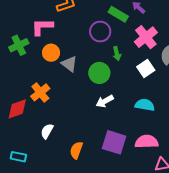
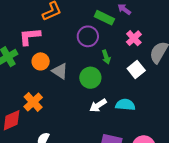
pink cross: (146, 37) -> (134, 38), size x0.7
cyan semicircle: (145, 105) -> (125, 105), moved

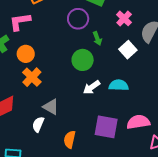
orange circle: (41, 61) -> (26, 54), moved
gray triangle: (60, 71) -> (51, 107), moved
orange cross: (33, 102) -> (32, 77), moved

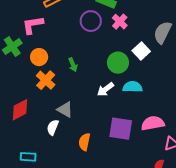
pink cross: (124, 18) -> (120, 22), moved
green arrow: (97, 38) -> (73, 65), moved
green circle: (83, 60) -> (118, 63), moved

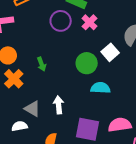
white arrow: (105, 89) -> (59, 105), moved, turned 120
white semicircle: (53, 127) -> (20, 126), turned 56

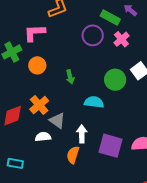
orange cross: (14, 79) -> (39, 105), moved
cyan semicircle: (100, 88) -> (94, 102), moved
white arrow: (59, 105) -> (82, 134), moved

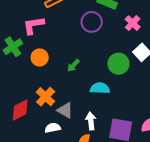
pink cross: (121, 39) -> (133, 23), moved
green arrow: (70, 77) -> (73, 65), turned 64

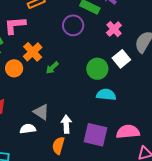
orange circle: (40, 57) -> (14, 68), moved
cyan semicircle: (100, 88) -> (106, 95), moved
orange cross: (46, 97) -> (33, 52), moved

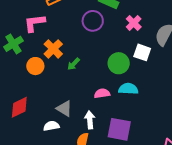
white square: (121, 59) -> (142, 52), turned -30
pink semicircle: (128, 132) -> (102, 93), moved, size x0.7

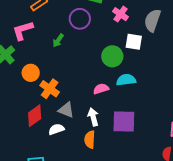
orange cross: (53, 49) -> (50, 89), moved
green arrow: (74, 64) -> (58, 40), moved
red diamond: (19, 107) -> (35, 116), moved

